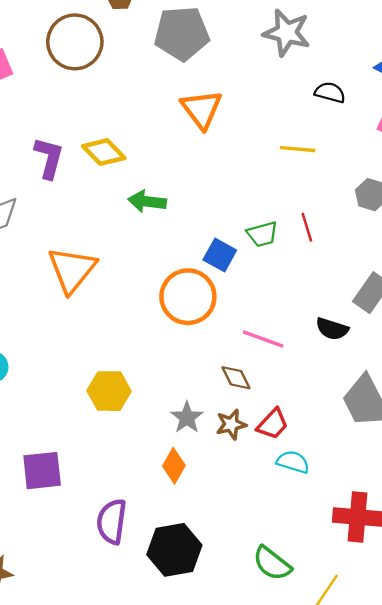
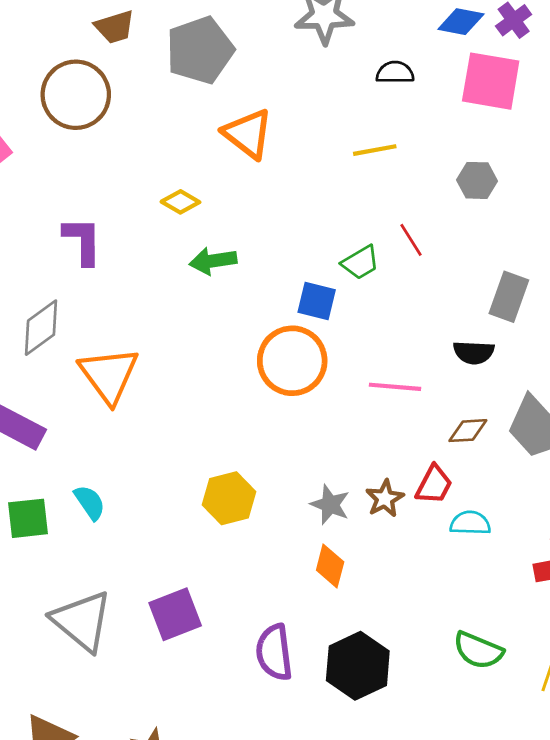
yellow diamond: (104, 152) -> (180, 202), moved, size x0.7
orange triangle: (72, 270) -> (109, 375), moved
brown diamond: (236, 378) -> (468, 431), moved, turned -52

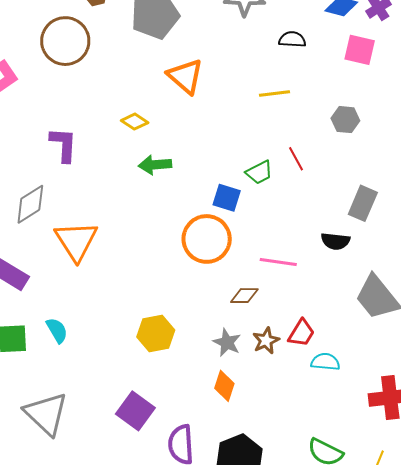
pink square: (491, 81) -> (360, 50), size x0.7
brown diamond: (468, 431) -> (244, 296), moved
purple square: (175, 614) -> (135, 411), moved, turned -36

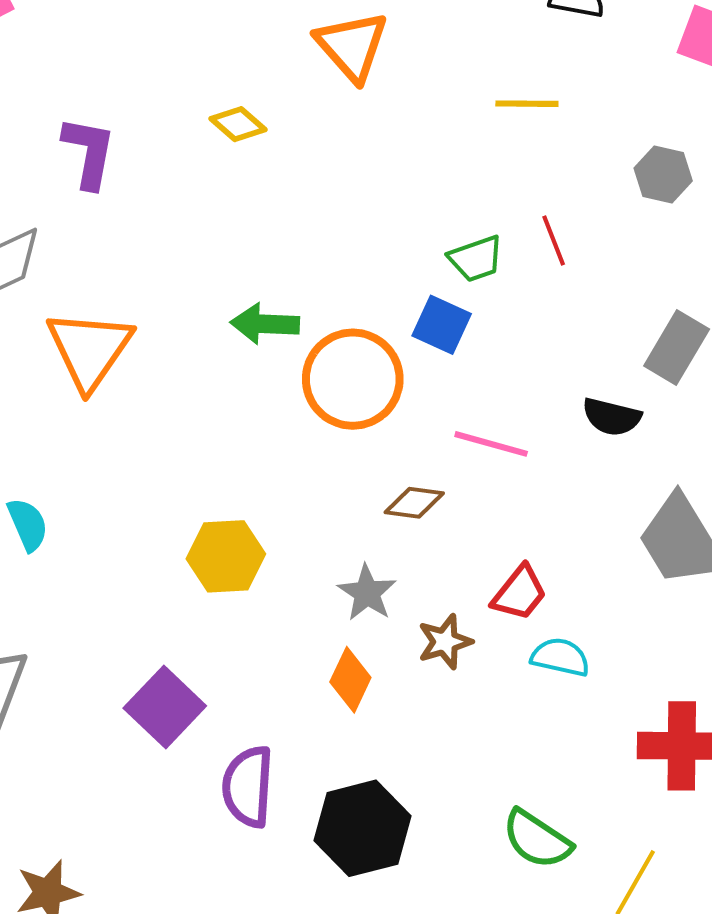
green arrow: (155, 165) -> (265, 324), moved
blue square: (227, 198) -> (442, 325), moved
brown star: (266, 341) -> (445, 642), moved

